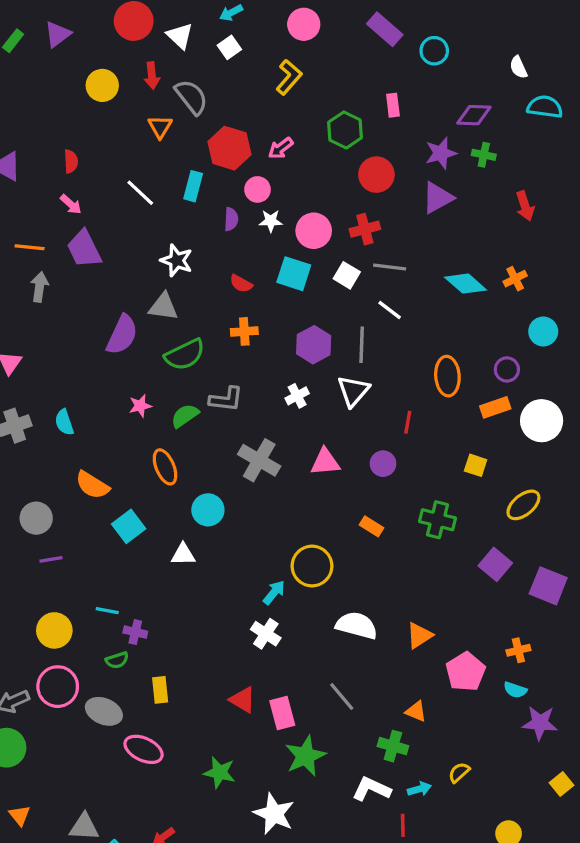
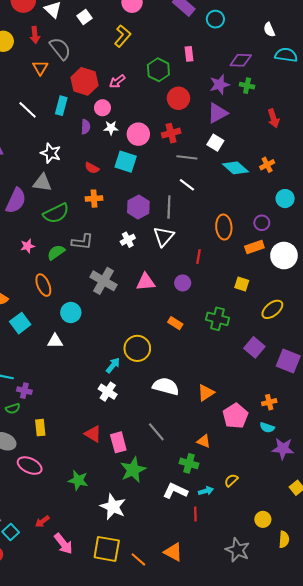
white square: (347, 275) -> (215, 143), moved

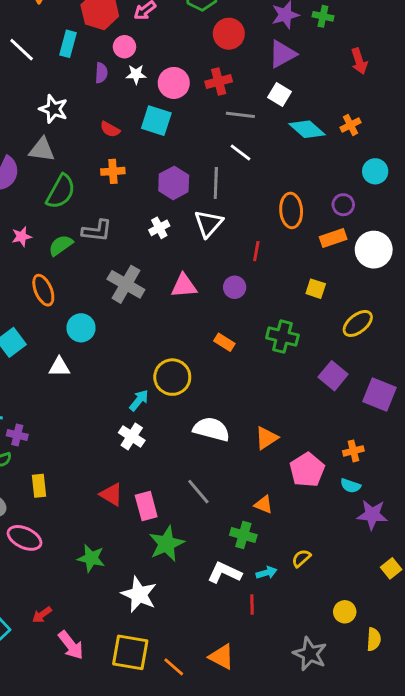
green semicircle: (56, 213) -> (61, 192), turned -35

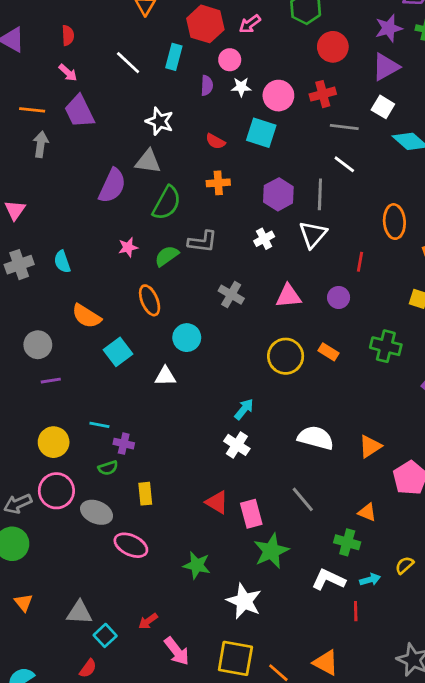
gray cross: (126, 284) -> (231, 295), size x0.7
yellow circle: (172, 377) -> (286, 356), moved

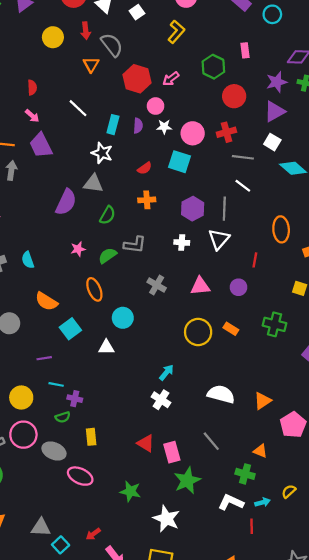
cyan rectangle: (174, 57) -> (113, 125), moved
red semicircle: (215, 141) -> (145, 168), turned -64
green semicircle: (167, 203) -> (107, 215), size x0.7
white cross: (264, 239) -> (182, 242), turned 32
purple line: (51, 381) -> (44, 358), moved

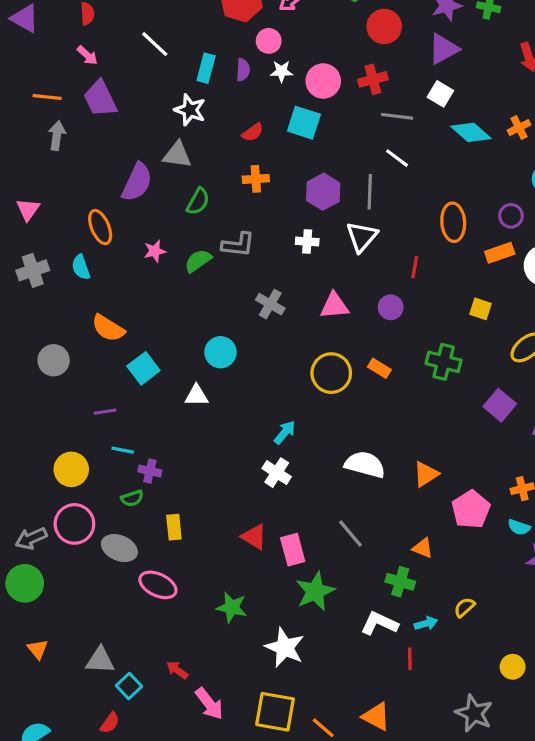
orange ellipse: (94, 289) -> (100, 227), moved
red arrow: (93, 534) -> (177, 670), turned 72

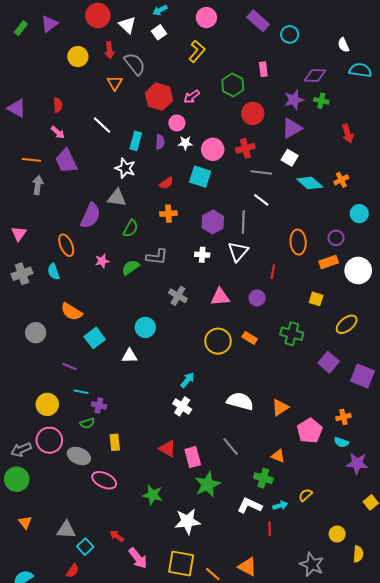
purple line: (105, 412) -> (69, 366), turned 32
white star: (285, 648) -> (187, 521), turned -30

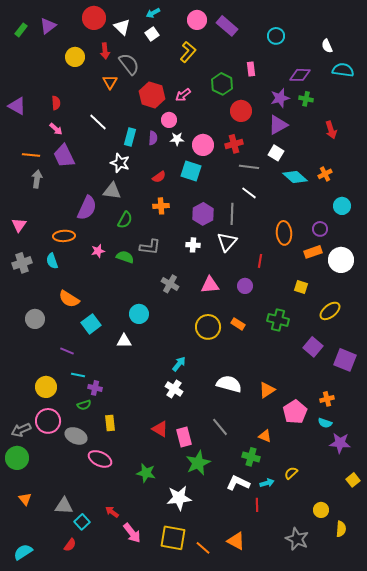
purple rectangle: (258, 21) -> (227, 26), moved
orange ellipse: (66, 245) -> (64, 236), turned -70
green semicircle: (131, 267) -> (125, 257), turned 54

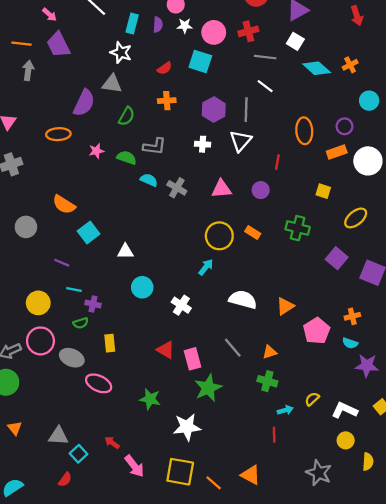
cyan semicircle: (52, 261) -> (149, 180), moved, turned 133
cyan circle: (139, 314) -> (142, 287), moved
cyan arrow: (179, 364) -> (206, 267), moved
orange triangle: (265, 436) -> (270, 352), moved, turned -40
white L-shape: (238, 483) -> (344, 410), moved

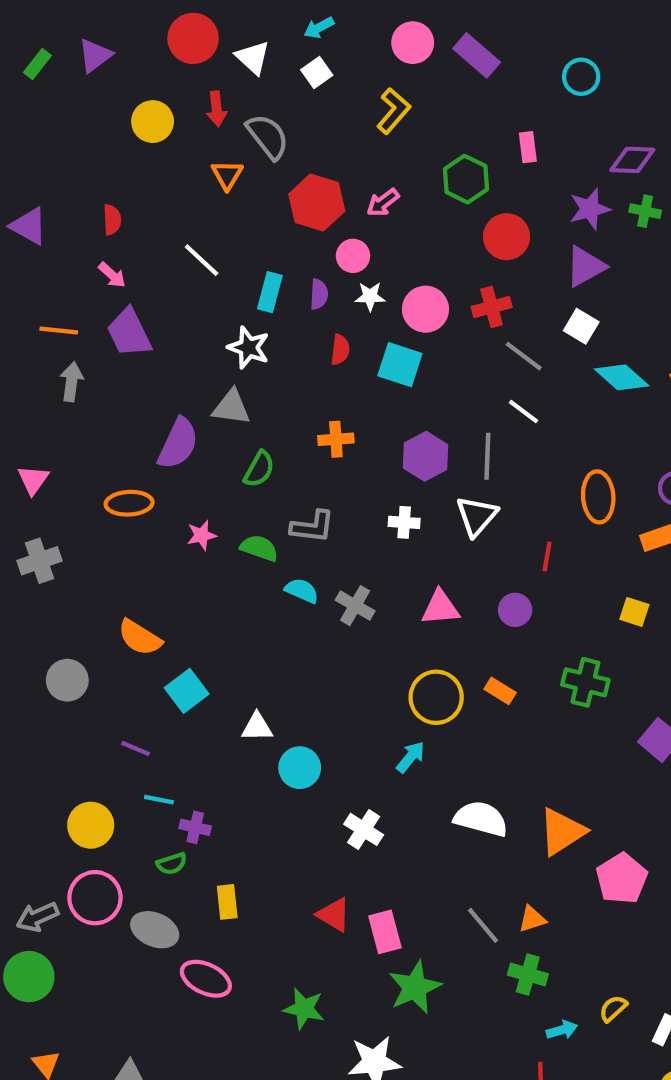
gray line: (265, 57) -> (524, 356), turned 30
red semicircle: (165, 68) -> (340, 350), moved, turned -48
cyan circle: (142, 287) -> (300, 768), moved
orange triangle: (285, 306) -> (562, 832), size x1.4
gray line: (233, 348) -> (483, 925), moved

